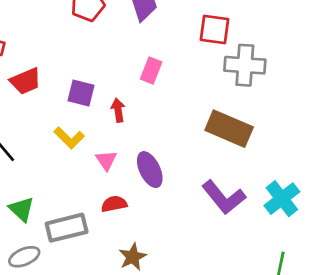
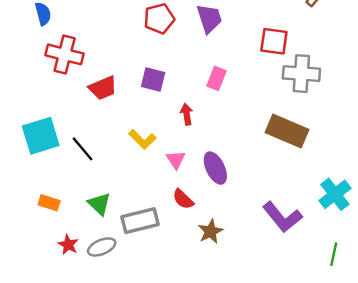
purple square: (81, 93) -> (153, 80), moved
purple L-shape: (224, 197) -> (282, 217), moved
red semicircle: (114, 204) -> (183, 199), turned -125
brown star: (133, 257) -> (211, 231), moved

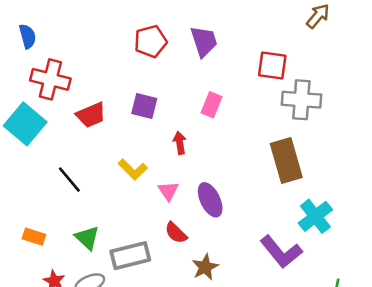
brown rectangle: (287, 131) -> (286, 161), turned 51
cyan square: (41, 136) -> (25, 124), moved, turned -33
cyan cross: (335, 194) -> (315, 216), moved

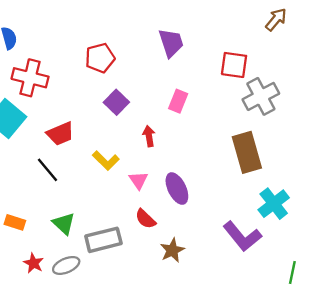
red pentagon: (151, 41) -> (100, 58), moved
gray cross: (301, 100) -> (261, 96), turned -32
purple square: (144, 106) -> (116, 102), turned 30
red trapezoid: (91, 115) -> (60, 134), moved

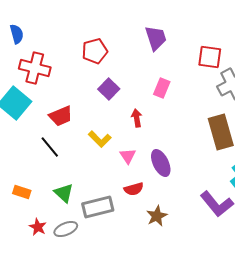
red semicircle: (145, 219) -> (134, 189), turned -60

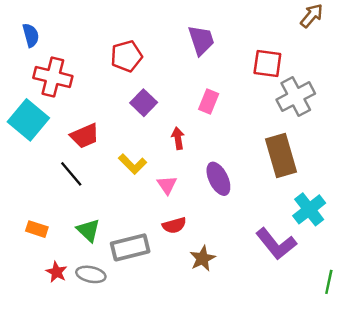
purple ellipse: (161, 163) -> (218, 179), moved
gray ellipse: (66, 229) -> (91, 274), turned 35

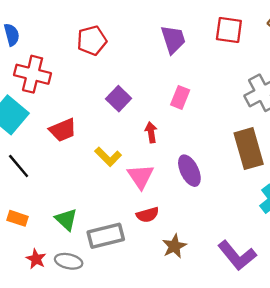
red pentagon: (126, 56) -> (92, 40), moved
red square: (267, 63) -> (229, 30), moved
black line: (71, 174) -> (19, 166), moved
pink triangle: (167, 185) -> (141, 176), size x1.4
purple L-shape: (276, 244) -> (237, 255), moved

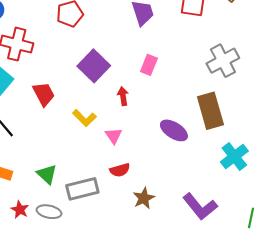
purple square: (119, 99) -> (94, 66), size x1.4
red trapezoid: (63, 130) -> (44, 94), turned -95
purple ellipse: (189, 171) -> (174, 130), moved, turned -32
pink triangle: (141, 176) -> (114, 136), size x0.7

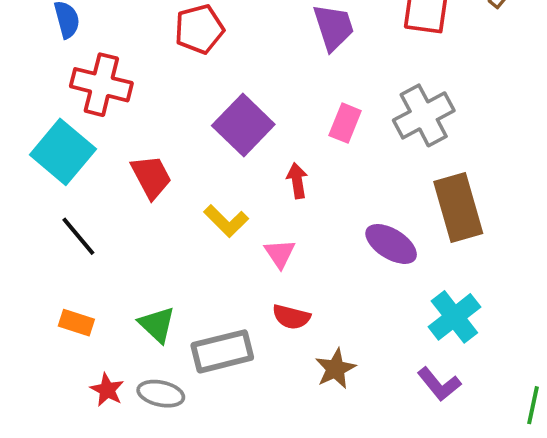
gray cross: (223, 61) -> (424, 115), moved
cyan cross: (234, 156) -> (454, 317), moved
red semicircle: (120, 170) -> (291, 317), turned 30
purple L-shape: (200, 206) -> (439, 384), size x0.7

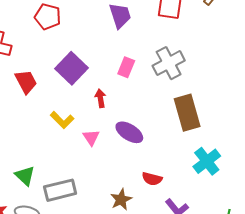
red pentagon: (199, 29) -> (48, 17), turned 30
red trapezoid: (151, 177) -> (26, 82), moved
purple ellipse: (391, 244) -> (129, 132), moved
red semicircle: (291, 317) -> (152, 179), moved
cyan cross: (454, 317) -> (207, 161), moved

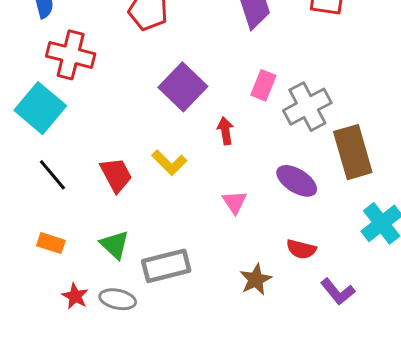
gray cross: (169, 63) -> (307, 107), moved
red trapezoid: (26, 82) -> (116, 175), moved
purple ellipse: (129, 132) -> (297, 181), moved
pink triangle: (91, 137) -> (234, 202), moved

